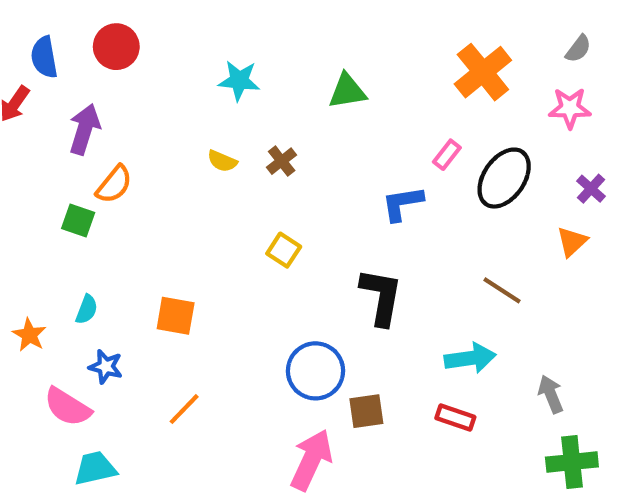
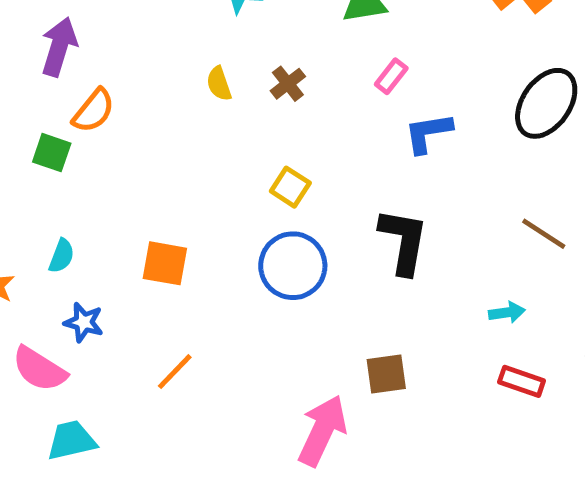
pink rectangle: (447, 155) -> (391, 76), moved
yellow semicircle: (222, 161) -> (219, 84), turned 48
cyan arrow: (470, 358) -> (507, 312), size x0.6
blue circle: (315, 371) -> (293, 266), moved
red rectangle: (455, 418) -> (522, 381), moved

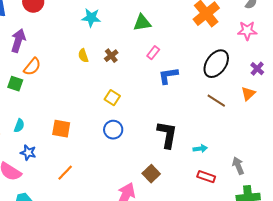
brown line: (544, 234) -> (216, 101), moved
black L-shape: (404, 241) -> (167, 135), moved
blue circle: (293, 266) -> (113, 130), size x0.7
brown square: (386, 374) -> (151, 174), turned -36

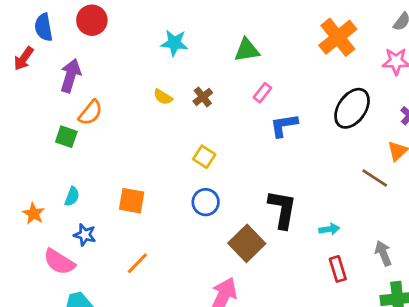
yellow semicircle: (83, 56) -> (163, 97), turned -40
brown line: (216, 101) -> (375, 178), moved
brown square: (151, 174) -> (247, 243), moved, size x1.4
red rectangle: (206, 177) -> (338, 269), turned 54

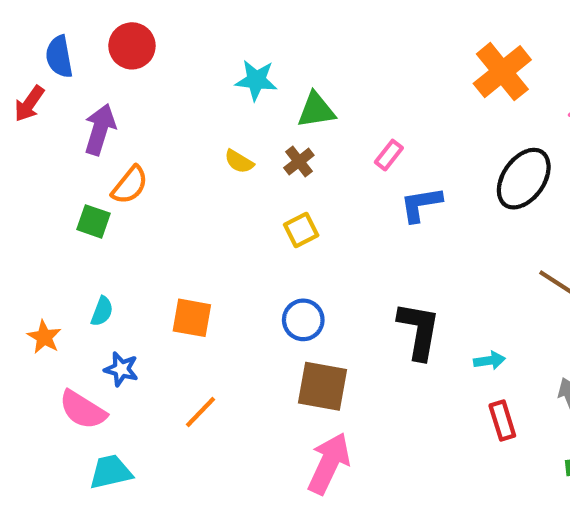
green triangle: (247, 50) -> (316, 110), moved
yellow square: (204, 157) -> (301, 230), moved, turned 30
brown square: (247, 243) -> (323, 386), moved, turned -36

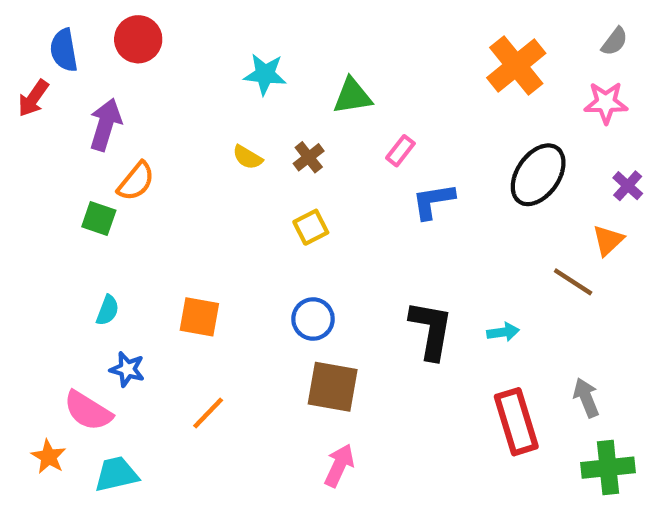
green triangle: (316, 110) -> (352, 96), moved
orange star: (44, 337) -> (49, 457), moved
cyan arrow: (489, 361) -> (503, 332), moved
red rectangle: (502, 421) -> (516, 422), size x1.6
pink arrow: (329, 463) -> (339, 465), size x0.7

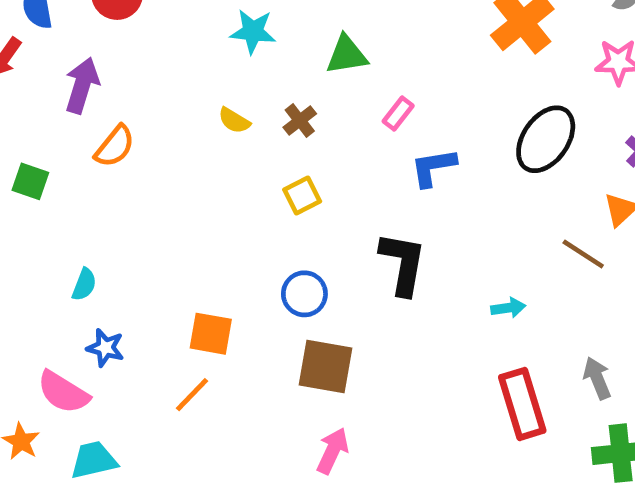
green square: (99, 218) -> (30, 181), moved
orange square: (199, 317) -> (211, 334), moved
black L-shape: (431, 330) -> (403, 263), moved

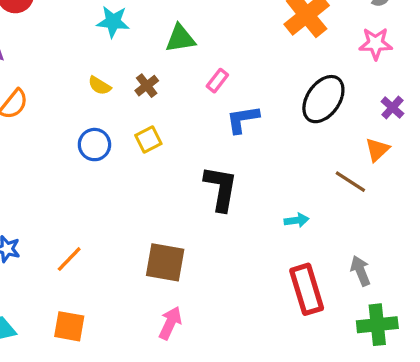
blue circle: (304, 294) -> (94, 145), moved
orange square: (211, 334) -> (69, 326), moved
orange line: (192, 395) -> (69, 259), moved

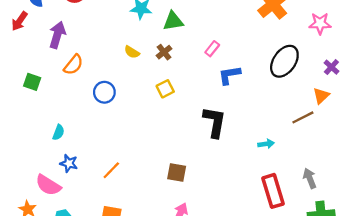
green triangle: (180, 39) -> (173, 21), moved
blue circle: (94, 145) -> (104, 92), moved
brown line: (350, 182) -> (303, 117), turned -60
brown square: (165, 262) -> (177, 173), size x0.7

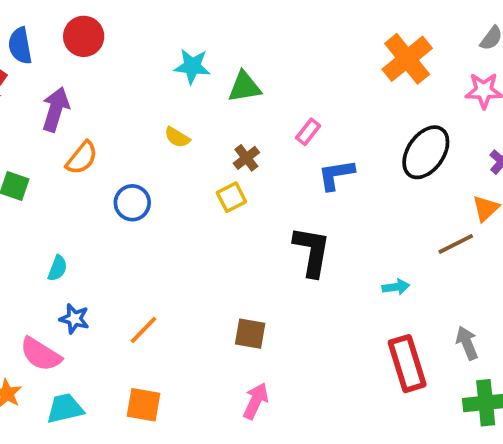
brown cross: (164, 52) -> (246, 158), moved

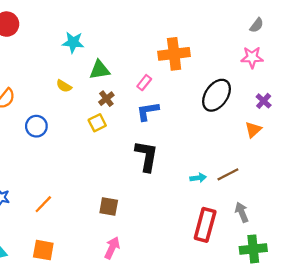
orange cross: (407, 59) -> (174, 54), moved, turned 32
green triangle: (244, 87) -> (99, 70), moved
blue L-shape: (336, 175) -> (148, 111), moved
brown line: (456, 244) -> (228, 174), moved
red rectangle: (407, 364) -> (205, 225), turned 32

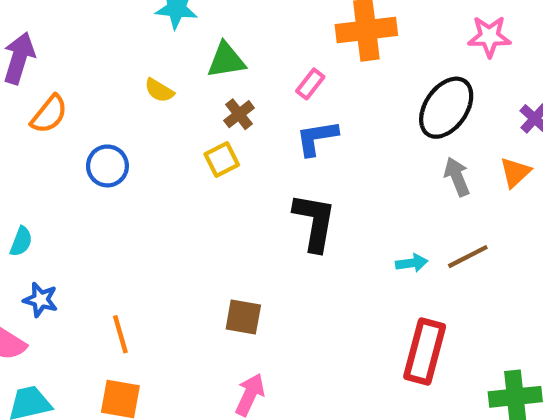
pink star: (252, 57) -> (489, 36), moved
orange line: (43, 204) -> (120, 334), moved, turned -60
gray arrow: (242, 212) -> (457, 177), moved

